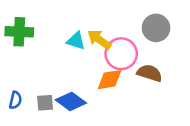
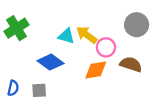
green cross: (19, 32) -> (17, 28), turned -35
pink circle: (121, 54) -> (106, 47), size x0.7
blue diamond: (71, 101) -> (50, 62), moved

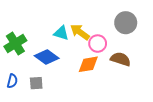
green cross: (17, 28) -> (15, 44), moved

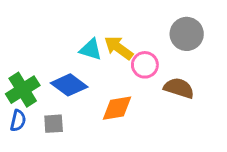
green cross: (15, 44) -> (23, 90), moved
orange diamond: (88, 64) -> (117, 108), moved

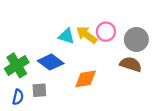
gray circle: (187, 34) -> (136, 39), moved
pink circle: (145, 65) -> (106, 32), moved
blue semicircle: (18, 121) -> (18, 97), moved

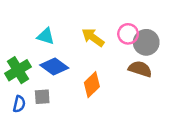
pink circle: (106, 32) -> (128, 34), moved
cyan triangle: (66, 36) -> (46, 36), moved
orange diamond: (86, 79) -> (92, 85), turned -35

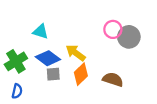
yellow arrow: (93, 37) -> (76, 53), moved
brown semicircle: (140, 69) -> (113, 79), moved
gray square: (42, 97) -> (53, 74), moved

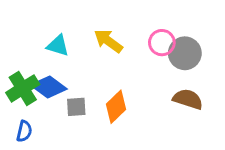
yellow arrow: (76, 53) -> (108, 41), moved
blue diamond: (48, 58) -> (49, 87), moved
brown semicircle: (113, 79) -> (188, 99), moved

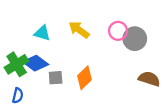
brown semicircle: (188, 99) -> (149, 79), moved

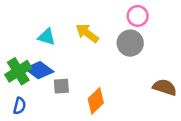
pink circle: (118, 31) -> (138, 16), moved
gray circle: (135, 39) -> (130, 43), moved
orange diamond: (85, 78) -> (96, 101), moved

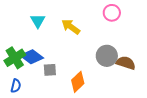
cyan triangle: (47, 37) -> (38, 21), moved, turned 42
gray circle: (130, 43) -> (107, 56), moved
brown semicircle: (165, 87) -> (126, 63), moved

